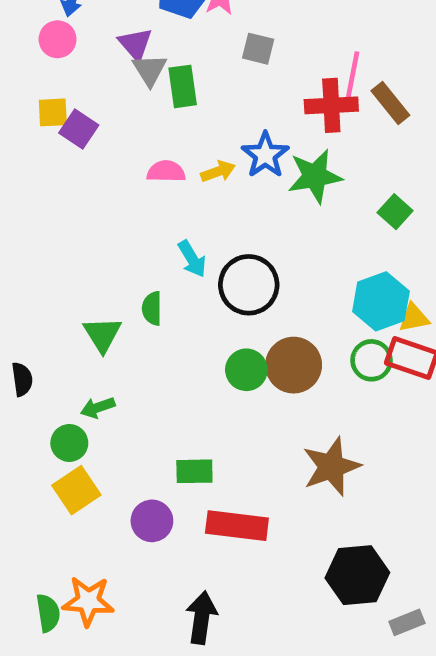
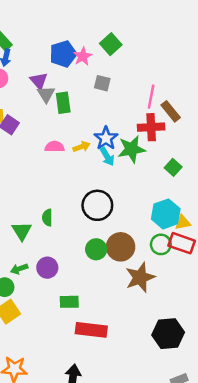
red cross: (331, 105) -> (151, 127), moved
cyan arrow: (192, 259) -> (107, 156), moved
brown star: (331, 467) -> (140, 277), moved
purple circle: (152, 521) -> (47, 268), moved
black hexagon: (357, 575) -> (168, 334), moved

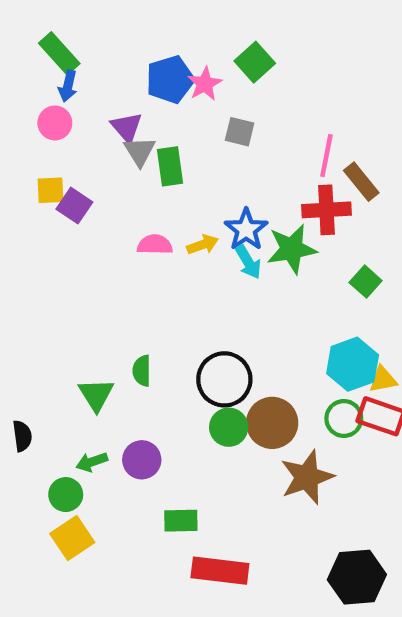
black circle: (97, 205) -> (224, 379), moved

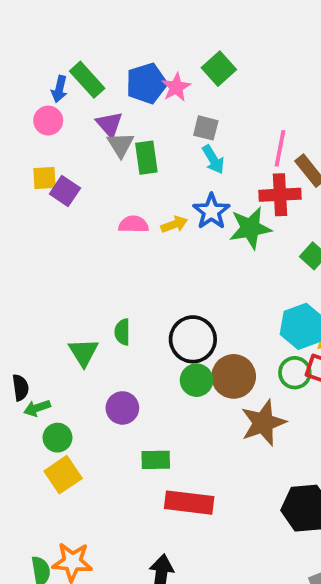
green rectangle: (59, 53) -> (87, 80), moved
cyan arrow: (248, 262) -> (213, 159), moved
green arrow: (92, 462) -> (37, 408), moved

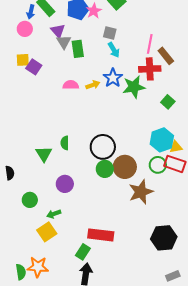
green arrow: (37, 408) -> (54, 214), moved
green rectangle: (156, 460) -> (83, 252), moved, turned -56
yellow square: (63, 475) -> (47, 232), moved

